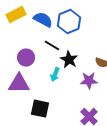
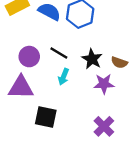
black line: (52, 46) -> (59, 53), moved
black star: (69, 60) -> (92, 59), moved

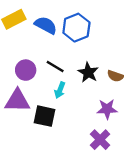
purple star: (104, 84) -> (107, 109), moved
black square: (46, 117) -> (45, 116), moved

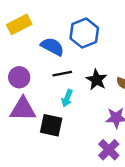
blue semicircle: (46, 25) -> (52, 47), moved
black line: (55, 67) -> (62, 74), turned -42
purple circle: (26, 70) -> (19, 77), moved

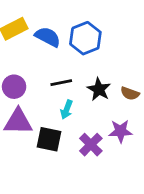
blue semicircle: (52, 47) -> (48, 37), moved
purple cross: (109, 150) -> (91, 145), moved

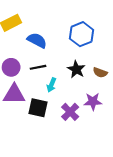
blue semicircle: (48, 37) -> (37, 40), moved
blue hexagon: (85, 38) -> (82, 34), moved
black line: (61, 83) -> (38, 67), moved

